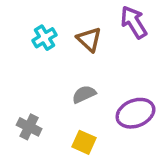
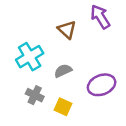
cyan cross: (45, 38) -> (30, 57), moved, size x1.5
gray cross: (29, 127) -> (35, 95), moved

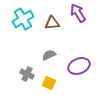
brown triangle: (67, 30) -> (52, 23), turned -49
cyan cross: (30, 57) -> (23, 19), moved

